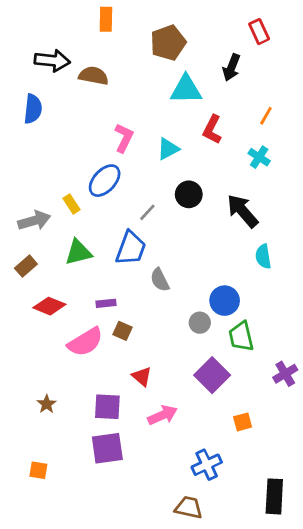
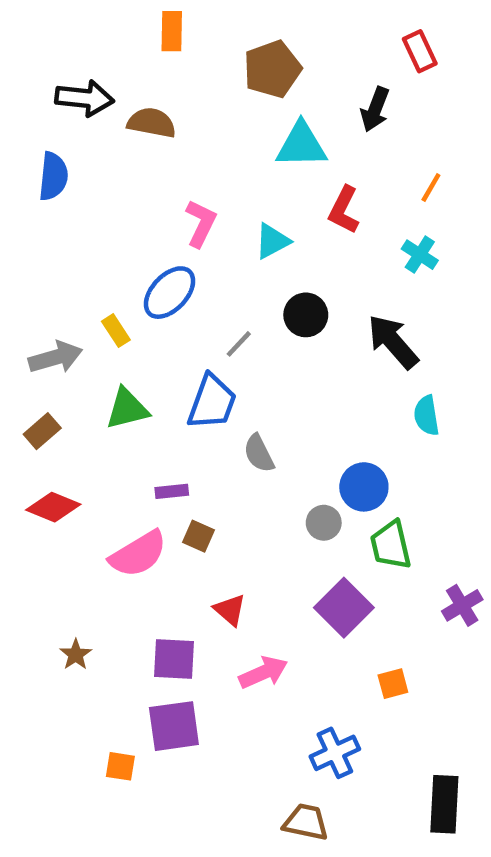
red diamond: (49, 306) -> (53, 507), moved
orange square: (38, 470) -> (120, 766), moved

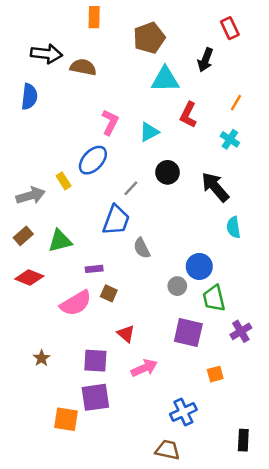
green triangle: (127, 409) -> (60, 241), moved
purple cross: (462, 605) -> (241, 331), moved
purple square: (344, 608) -> (188, 333), turned -32
orange square: (120, 766) -> (66, 419), size x1.5
black rectangle: (444, 804) -> (243, 440), size x0.7

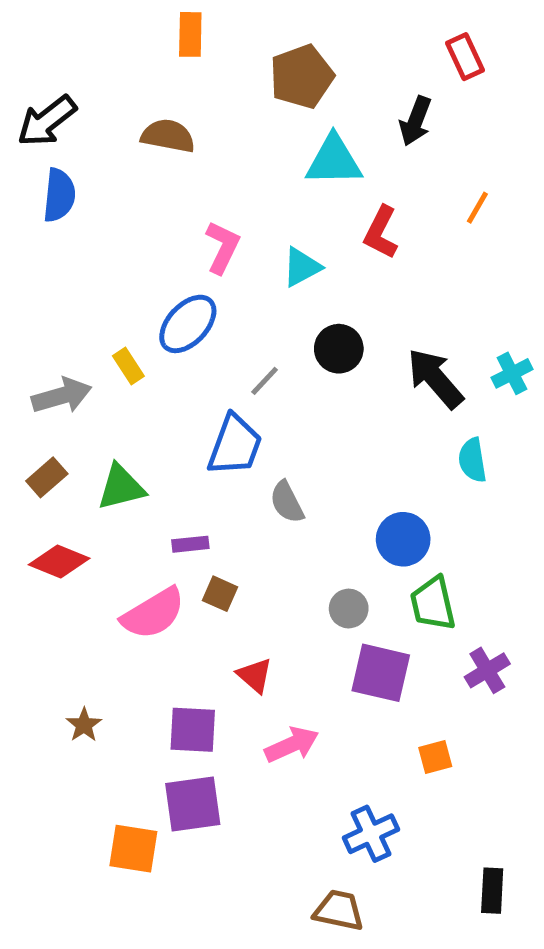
black arrow: (46, 54) -> (47, 121), moved, turned 136
cyan cross: (230, 139) -> (512, 373), moved, turned 30
gray circle: (177, 286) -> (349, 609), moved

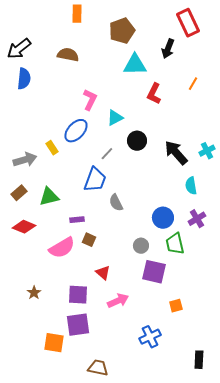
red rectangle: (465, 57) -> (188, 23), size x1.5
cyan triangle: (302, 267) -> (115, 118), moved
purple cross: (487, 670) -> (197, 219), moved
brown trapezoid: (339, 910) -> (98, 368), moved

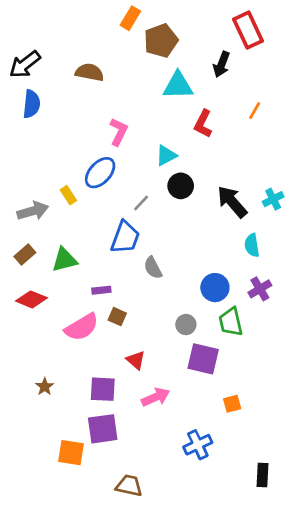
orange rectangle: (77, 14) -> (130, 18), moved, turned 30
cyan triangle: (115, 118) -> (166, 156), moved

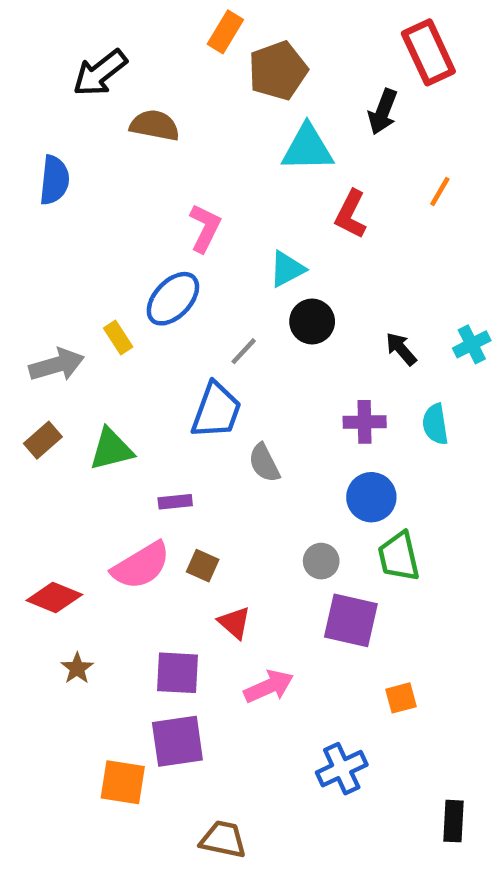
black arrow: (25, 64) -> (100, 73), moved
black arrow: (232, 202) -> (401, 349), size x0.6
purple cross: (260, 289) -> (365, 422), moved, turned 30
red diamond: (31, 299) -> (54, 598), moved
brown square: (117, 317) -> (203, 566), moved

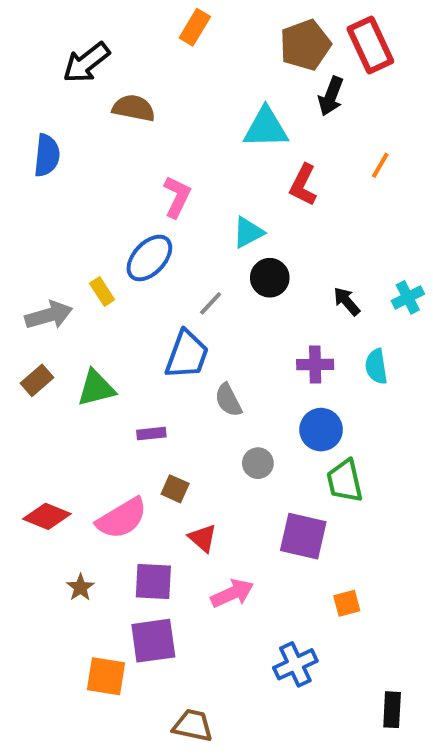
brown pentagon: (278, 71) -> (305, 45), moved
gray circle: (321, 561) -> (258, 463), moved
pink semicircle: (141, 566) -> (122, 518), moved
brown star: (77, 668) -> (80, 587), moved

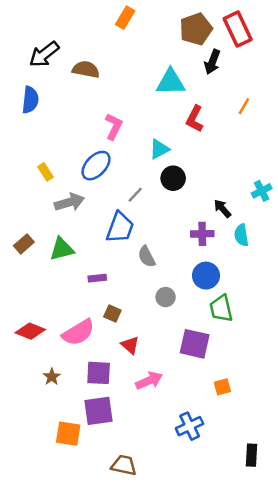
black arrow: (86, 63) -> (44, 54), moved
yellow rectangle: (102, 292) -> (45, 172), moved
black arrow: (347, 301) -> (222, 209), moved
gray arrow: (49, 315) -> (69, 202), moved

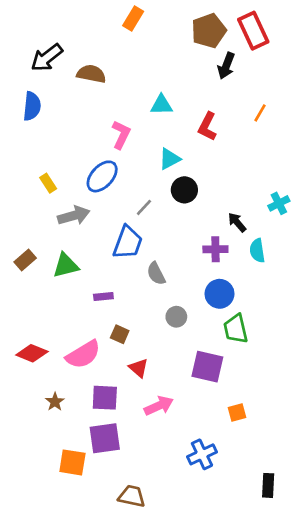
cyan triangle: (171, 82) -> (161, 105), moved, size x0.7

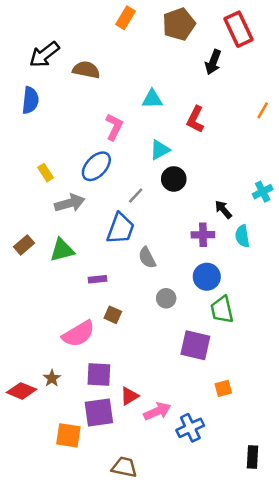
brown pentagon: (209, 31) -> (179, 24), moved
orange line: (260, 113) -> (263, 110), moved
red diamond: (32, 353) -> (21, 391), moved
red triangle: (139, 368) -> (129, 396), moved, turned 48
pink arrow: (159, 406) -> (157, 411), moved

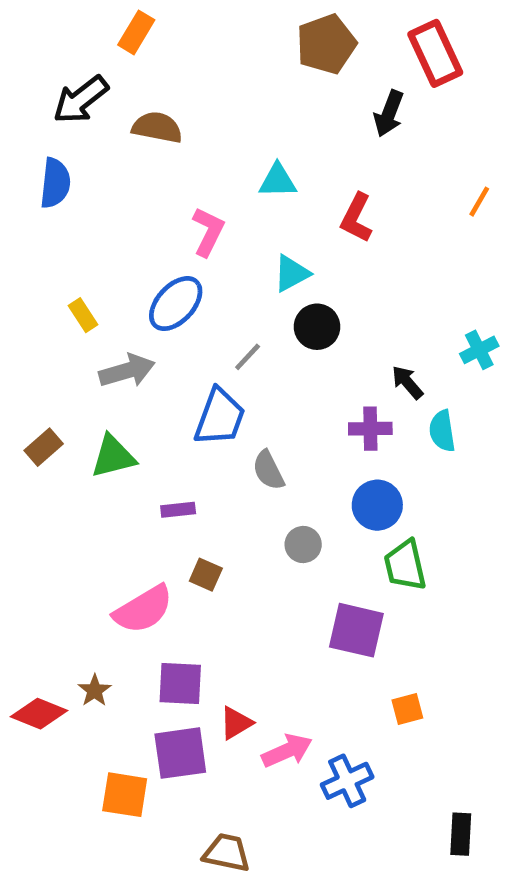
orange rectangle: (126, 18) -> (136, 32), moved

